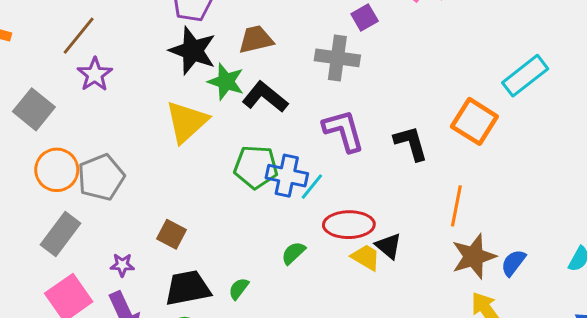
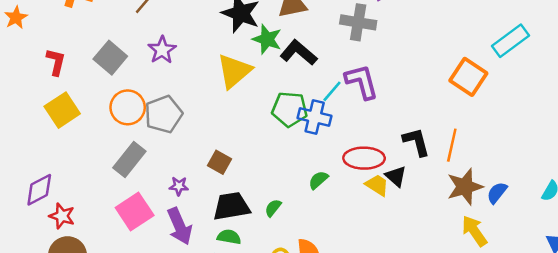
purple star: (95, 74) -> (162, 50), moved
black L-shape: (411, 143) -> (416, 142), moved
cyan line: (312, 187) -> (332, 91), moved

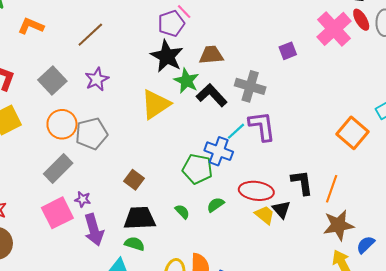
gray cross: (358, 22) -> (250, 86), moved
green pentagon: (290, 109) -> (197, 169), moved
purple star: (179, 186) -> (83, 199), moved
blue semicircle: (497, 193) -> (366, 245), moved
green semicircle: (273, 208) -> (182, 212), moved, turned 91

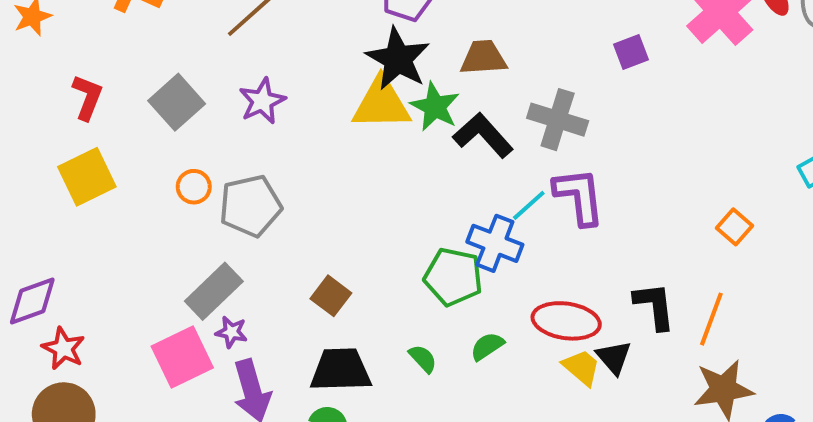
yellow triangle: (156, 104) -> (381, 104), moved, turned 32
orange circle: (62, 124) -> (194, 187), size x0.6
orange square: (353, 133) -> (734, 227), moved, size x0.6
gray rectangle: (58, 168) -> (214, 291), moved

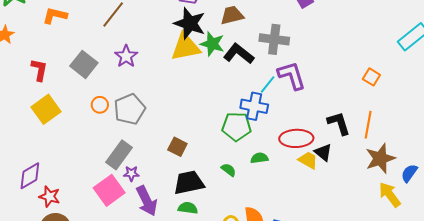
green semicircle: (487, 346) -> (259, 158), turned 36

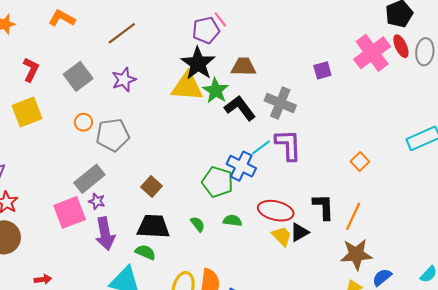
orange square: (371, 77) -> (360, 162), moved
black triangle: (323, 152) -> (299, 232), turned 36

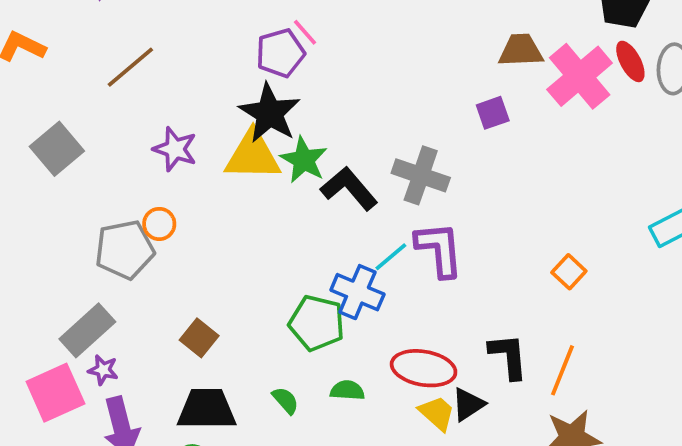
brown trapezoid: (244, 67) -> (521, 50), moved
purple star: (124, 80) -> (175, 149), moved, turned -30
orange circle: (83, 122) -> (159, 224), moved

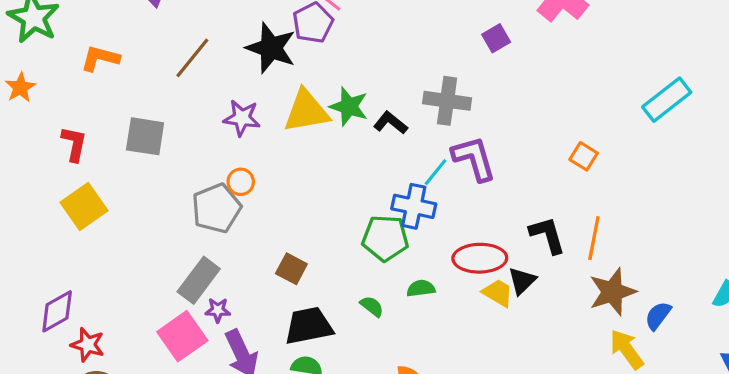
black star: (270, 113) -> (271, 48), moved
gray square: (57, 149) -> (145, 136), turned -30
black L-shape: (349, 188) -> (390, 123), size x0.7

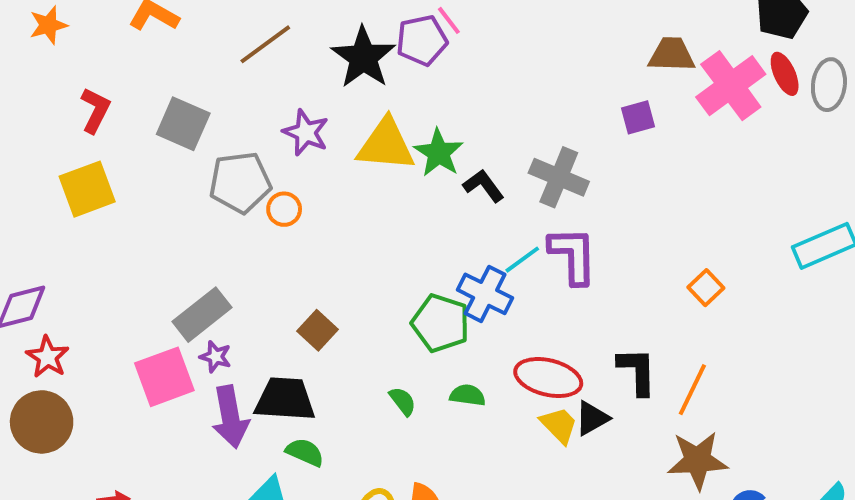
gray pentagon: (216, 208) -> (240, 182), moved
black trapezoid: (309, 326) -> (285, 399), moved

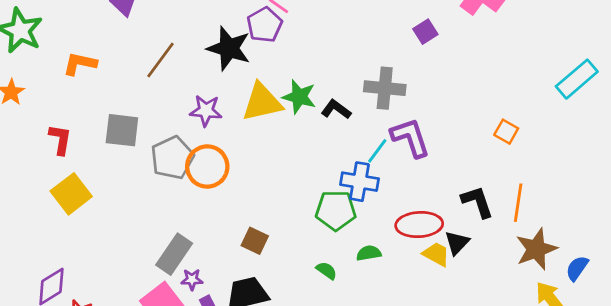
orange circle: (284, 209) -> (207, 167), size x1.8

